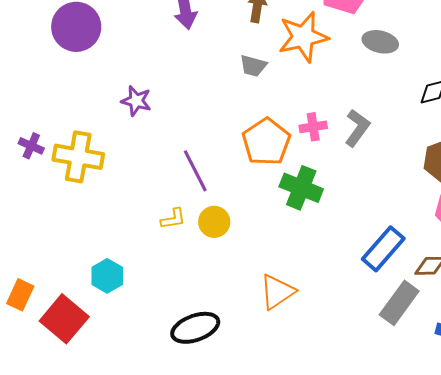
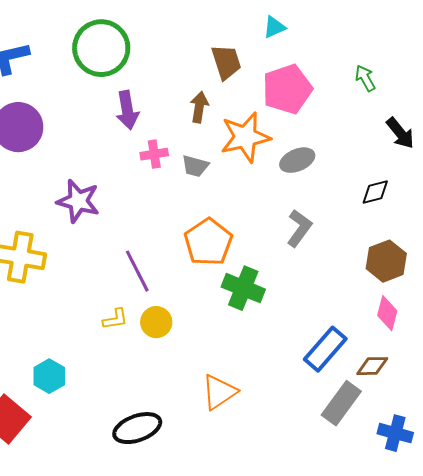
gray ellipse: (380, 42) -> (297, 160), moved, turned -36
purple star: (136, 101) -> (78, 201), size x1.4
pink cross: (313, 127) -> (154, 154), moved

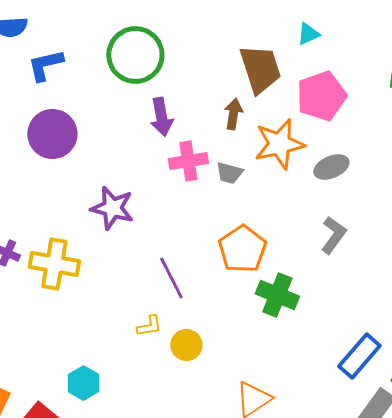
brown trapezoid: (226, 62) -> (260, 69), size x1.4
pink cross: (154, 154) -> (188, 161), size x1.4
yellow circle: (156, 322) -> (186, 345), moved

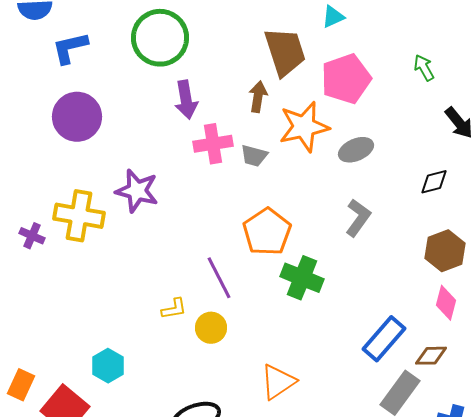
yellow cross: (54, 264) -> (79, 216), moved
purple line: (171, 278) -> (219, 278), moved

